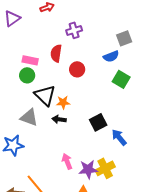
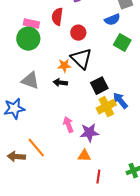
green circle: (27, 75) -> (28, 39), size x1.5
black triangle: (45, 95) -> (81, 59), moved
yellow cross: (105, 168) -> (106, 107), moved

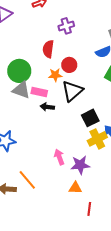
pink rectangle: (31, 24) -> (39, 92), moved
black triangle: (81, 59) -> (72, 91), turned 35
orange star: (64, 66) -> (55, 75), moved
gray triangle: (30, 81) -> (21, 90), moved
black arrow: (60, 83) -> (47, 107), moved

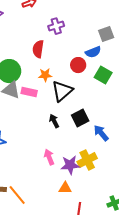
red circle: (69, 65) -> (78, 65), moved
black arrow: (47, 107) -> (54, 121), moved, turned 56
yellow cross: (97, 139) -> (87, 160), moved
orange line: (27, 180) -> (17, 195), moved

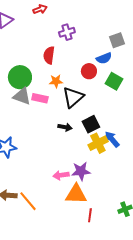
black arrow: (54, 121) -> (65, 127), turned 128
pink arrow: (49, 157) -> (61, 175), moved, turned -77
yellow cross: (87, 160) -> (98, 143), moved
orange triangle: (65, 188) -> (76, 194), size x1.6

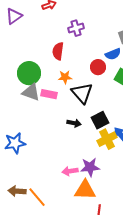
black triangle: (73, 97) -> (82, 93), turned -30

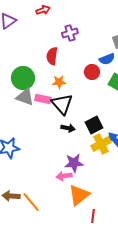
black triangle: (82, 93) -> (62, 104), moved
purple star: (90, 167) -> (74, 163), moved
orange triangle: (85, 190) -> (79, 195), turned -40

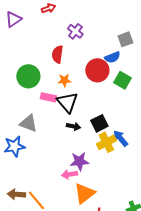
purple cross: (70, 33) -> (75, 31), turned -35
red circle: (92, 72) -> (97, 70), size x1.5
gray triangle: (25, 97) -> (28, 123), moved

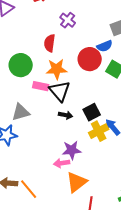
orange star: (64, 80) -> (57, 69), size x1.5
gray triangle: (28, 123) -> (21, 112), turned -36

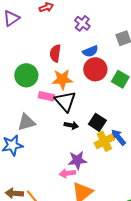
purple cross: (68, 20) -> (82, 23), moved
blue semicircle: (105, 46) -> (90, 51), moved
black square: (92, 112) -> (97, 122), turned -30

